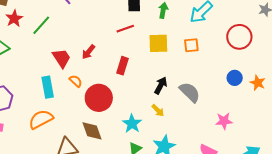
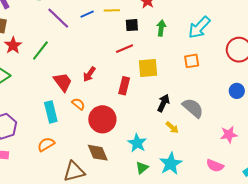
yellow square: (158, 43) -> (148, 68), moved
yellow arrow: (158, 110) -> (172, 127), moved
orange semicircle: (41, 119) -> (46, 144), size x0.7

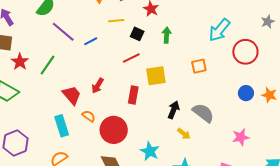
blue line: (87, 14) -> (91, 41), moved
black square: (132, 25) -> (137, 34), turned 32
cyan arrow: (199, 27) -> (219, 30), moved

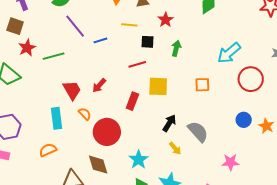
black square: (137, 34) -> (147, 42), turned -32
green line: (48, 65) -> (54, 56), turned 30

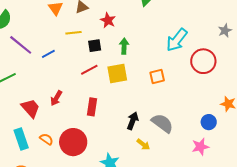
yellow square: (158, 86) -> (117, 74), moved
orange semicircle: (85, 114) -> (46, 139), moved
blue circle: (244, 120) -> (209, 122), moved

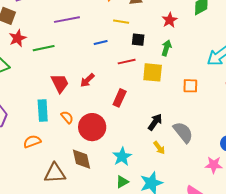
red star: (108, 20) -> (170, 20), moved
purple line: (21, 45) -> (67, 20), turned -65
blue line: (48, 54) -> (101, 43), moved

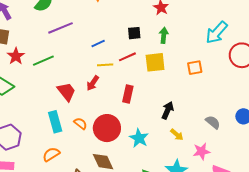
yellow line: (121, 22) -> (105, 65), moved
gray semicircle: (183, 132) -> (213, 122), moved, size x0.7
cyan star: (122, 157) -> (139, 138), moved
pink star: (214, 165) -> (202, 151), moved

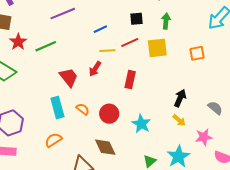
black arrow: (168, 110) -> (180, 98), moved
red circle: (107, 128) -> (109, 114), size x0.7

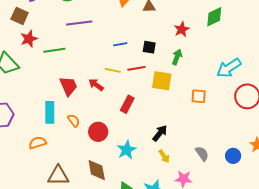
blue line: (100, 29) -> (120, 44), moved
red arrow: (95, 69) -> (96, 85), turned 77
black arrow: (180, 98) -> (160, 133), moved
brown diamond: (105, 147) -> (97, 170), moved

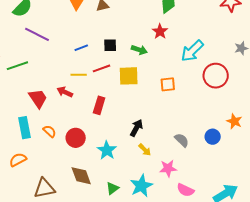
purple line: (79, 23) -> (37, 34), turned 45
red star: (182, 29) -> (160, 31), moved
green arrow: (177, 57) -> (139, 50), turned 98

